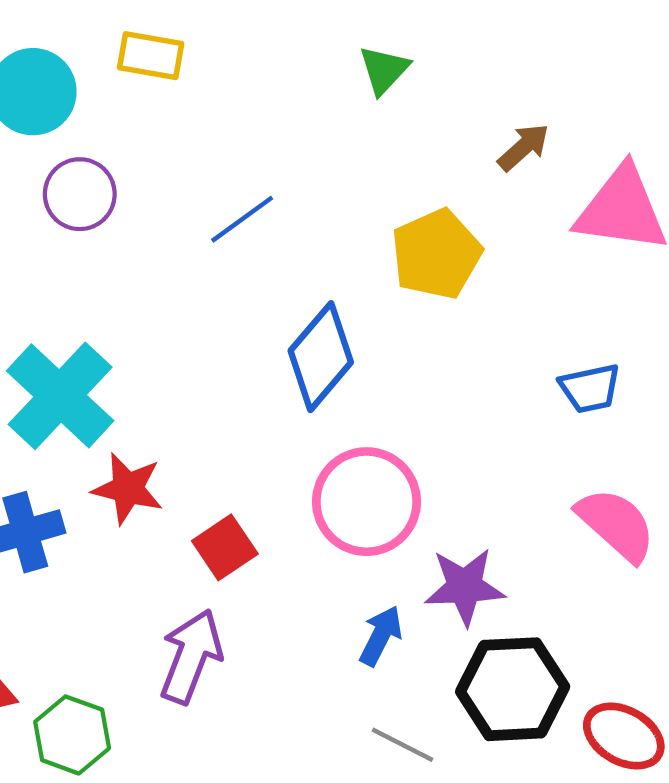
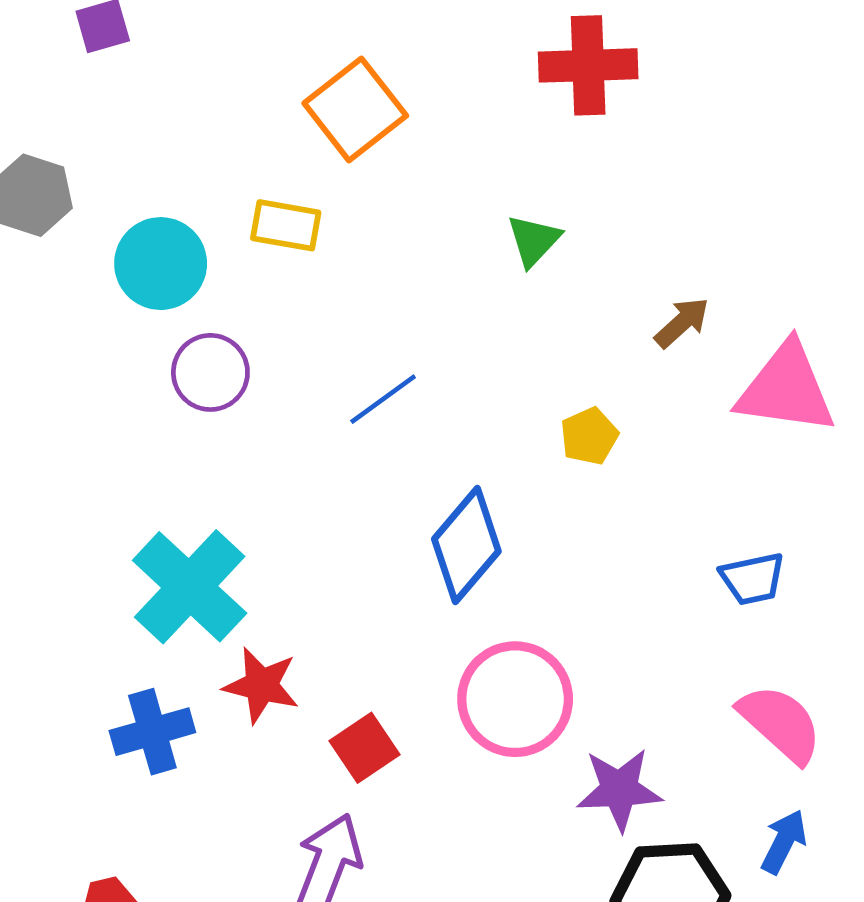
yellow pentagon: (436, 254) -> (589, 436), size x0.6
blue arrow: (381, 636) -> (784, 842), moved

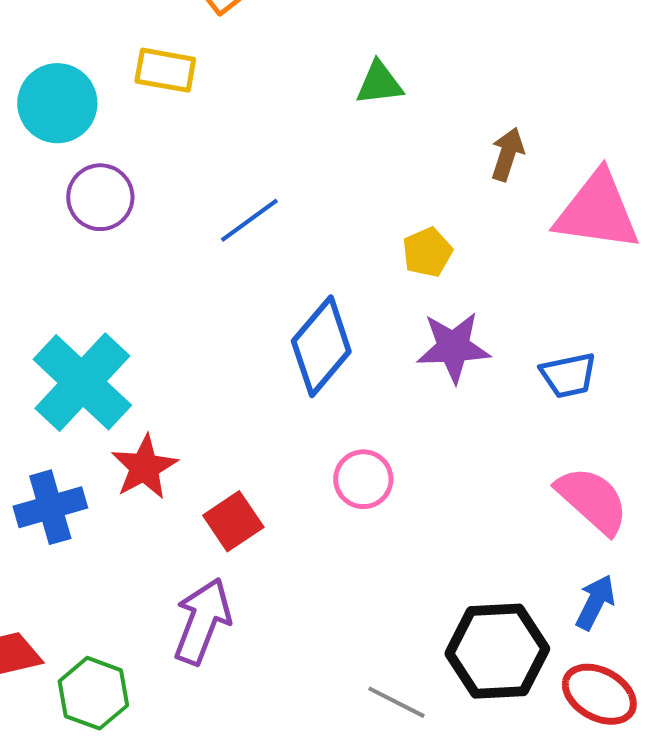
green triangle: (534, 240) -> (379, 83), turned 40
brown arrow: (682, 323) -> (507, 154), turned -30
red star: (261, 685) -> (144, 467), turned 30
pink circle: (515, 699) -> (363, 479), size x0.6
purple star: (619, 790) -> (453, 347), moved

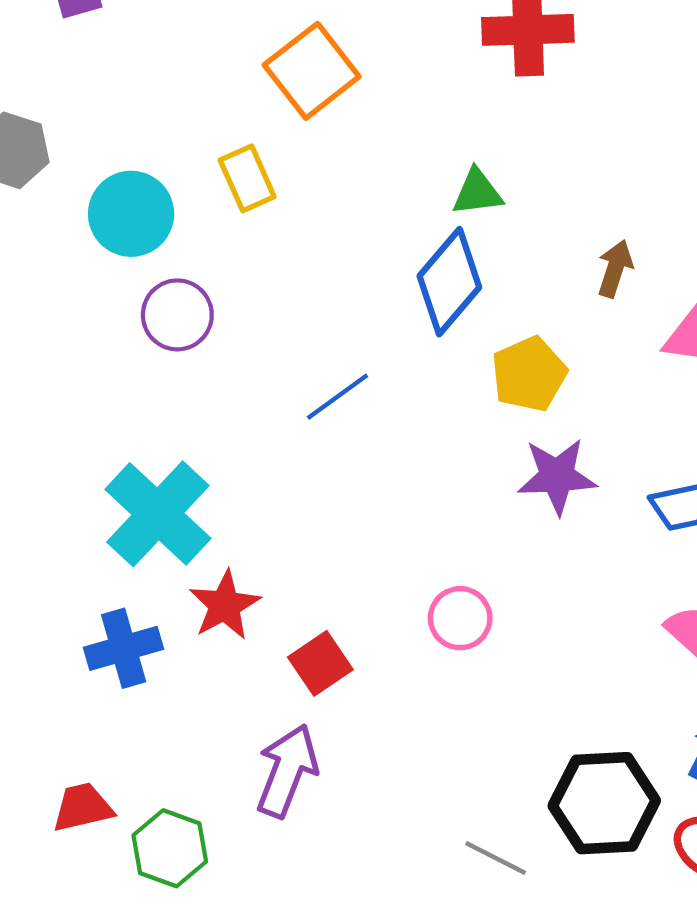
yellow rectangle: (165, 70) -> (247, 178), turned 56
blue line: (249, 220) -> (338, 397), moved
yellow pentagon: (427, 252) -> (529, 374), size x1.4
blue diamond: (321, 346) -> (449, 282), moved

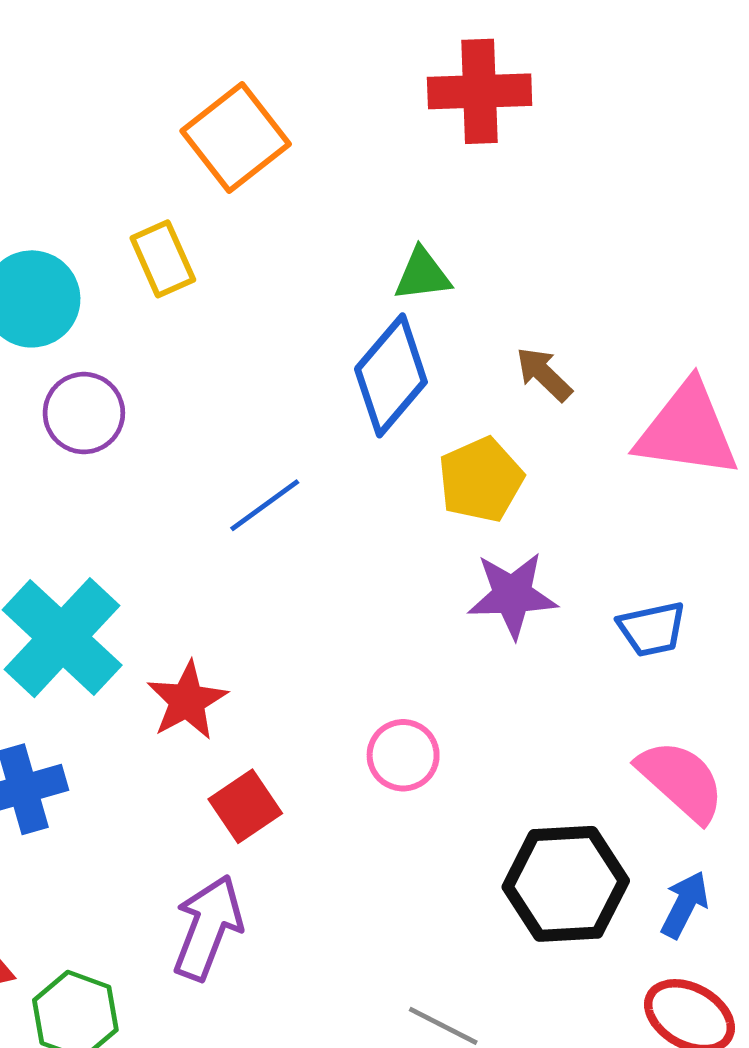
brown arrow: (615, 269) -> (544, 374), moved, turned -64
red star: (225, 605) -> (187, 701), moved
black hexagon: (604, 803) -> (566, 884), moved

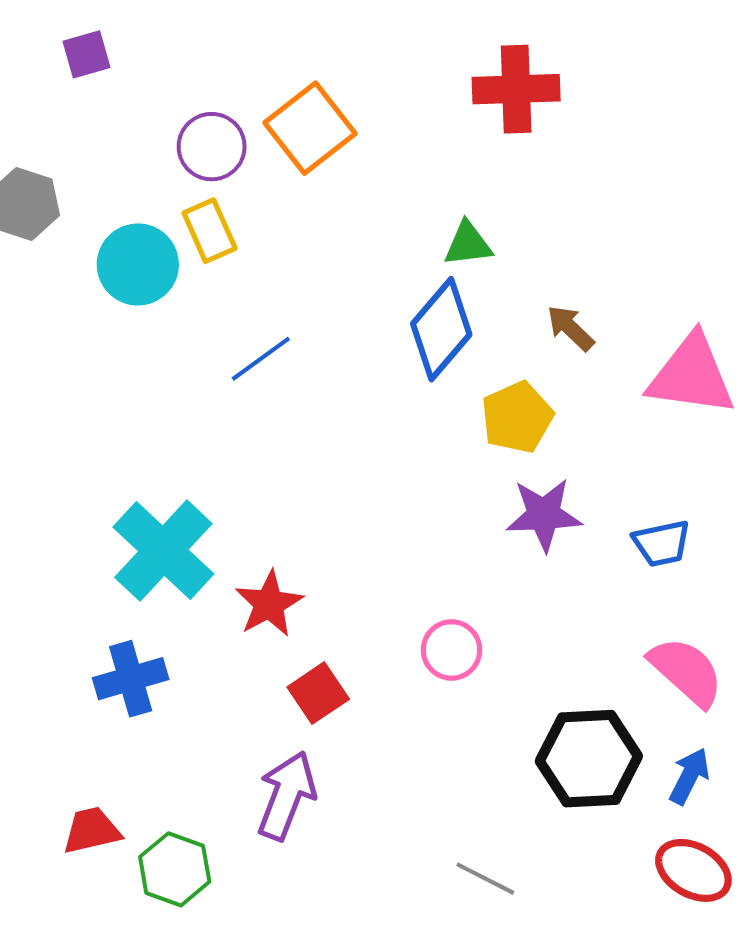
yellow rectangle: (163, 259) -> (210, 231), moved
purple circle: (84, 413) -> (212, 147), moved
blue line: (265, 505) -> (261, 359), moved

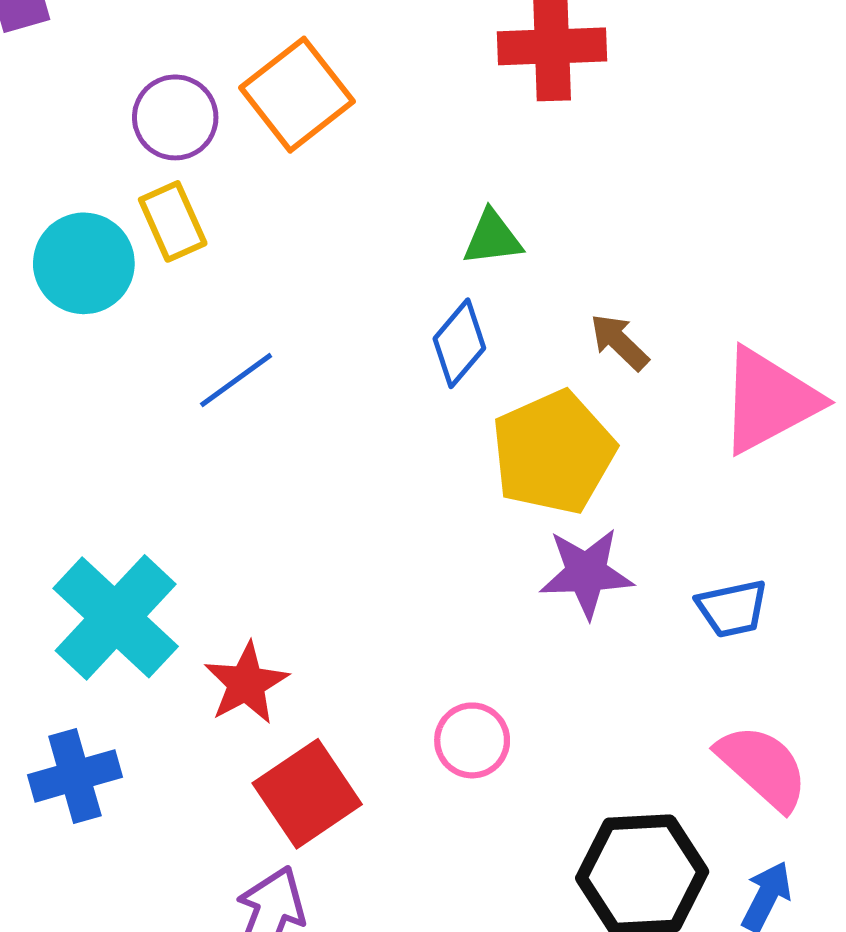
blue diamond: (441, 329) -> (459, 343), size x0.7
pink triangle: (691, 375) -> (769, 400), turned -36
yellow pentagon: (517, 417) -> (553, 452), size x1.4
red square: (318, 693) -> (307, 794), size x1.4

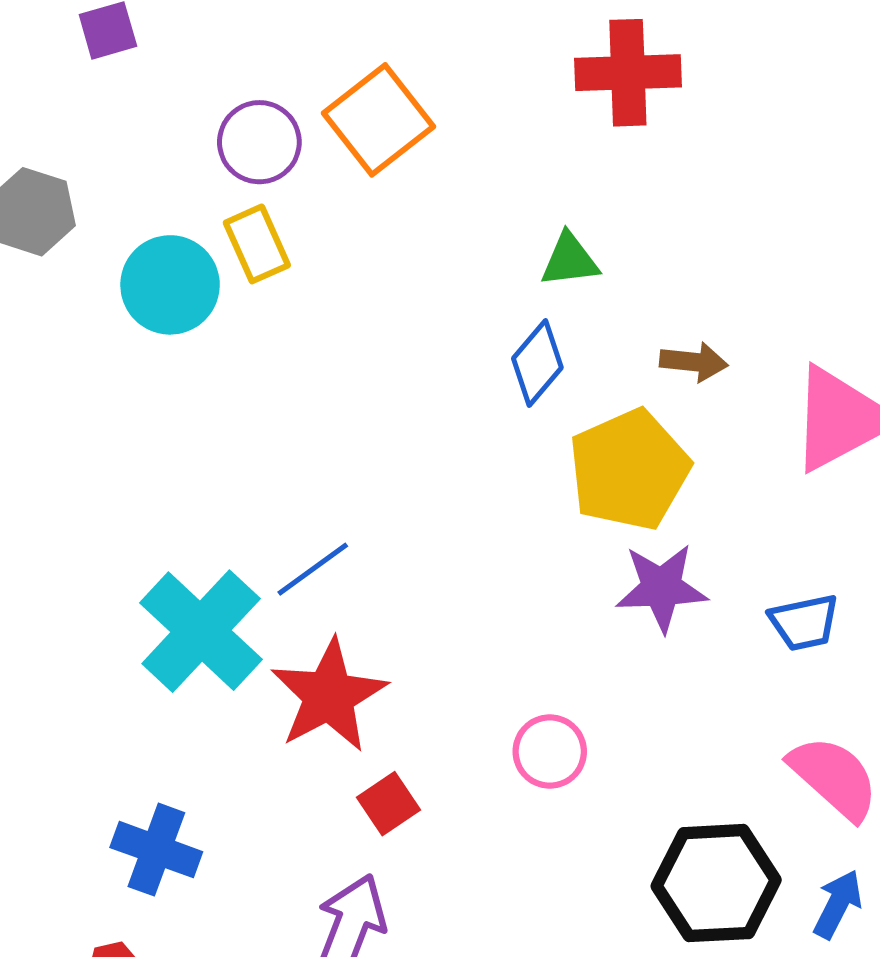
brown arrow: (619, 342) -> (694, 362), turned 142
blue line: (236, 380) -> (313, 569), moved
red star: (246, 683) -> (329, 696), size x1.4
blue cross: (75, 776) -> (156, 850), moved, turned 36
red square: (307, 794) -> (388, 804), size x0.6

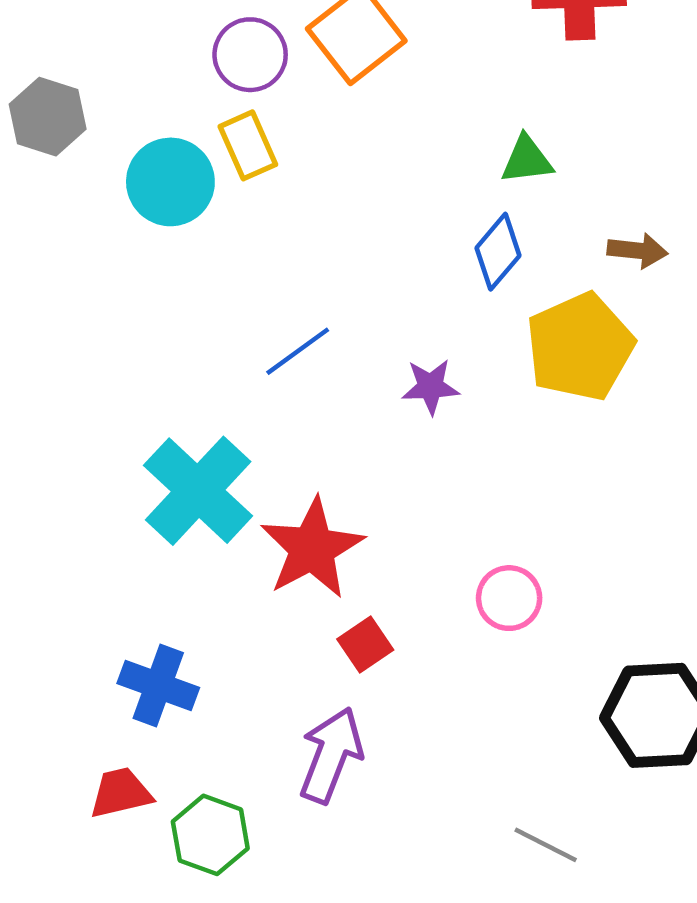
blue line: (313, 569) -> (298, 351), moved
purple star: (661, 588) -> (431, 387), moved, size x0.7

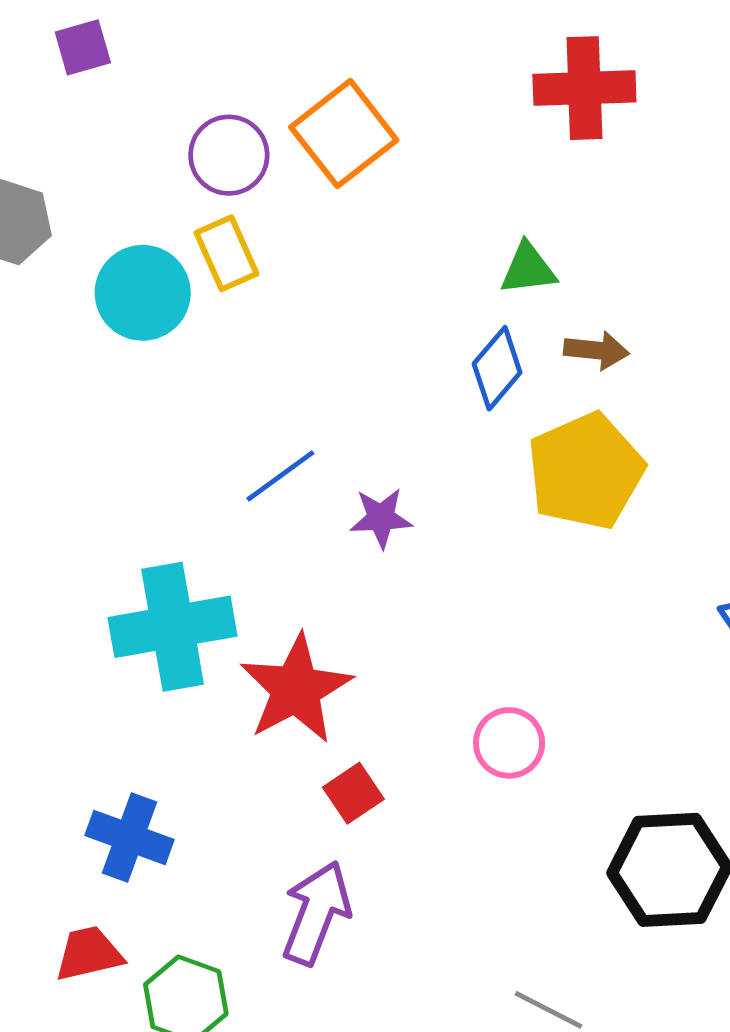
brown arrow: (637, 251) -> (596, 350), moved
purple star: (431, 387) -> (381, 518), moved
cyan cross: (198, 491) -> (173, 627), turned 37

